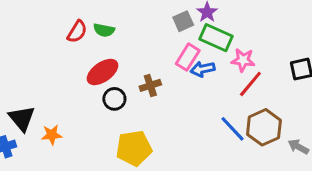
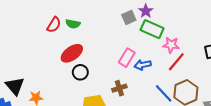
pink rectangle: (188, 57) -> (127, 58), moved
blue arrow: (203, 69) -> (143, 65), moved
brown cross: (150, 85) -> (119, 88), moved

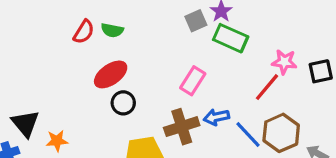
pink star: (171, 45) -> (284, 62), moved
blue arrow: (143, 65) -> (216, 117), moved
brown cross: (119, 88) -> (182, 127), size x1.5

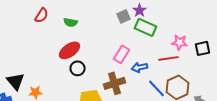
red semicircle: (84, 32) -> (42, 15), moved
red line: (267, 87) -> (168, 58), turned 42
blue arrow: (216, 117) -> (140, 67), moved

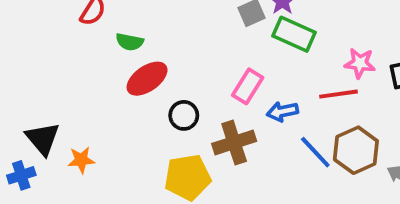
green semicircle: (70, 22) -> (130, 42), moved
black circle: (78, 68) -> (184, 115), moved

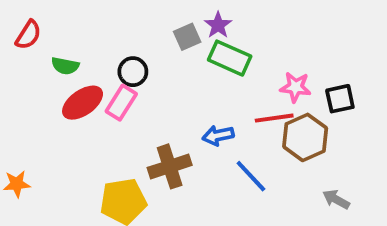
pink rectangle: (248, 86) -> (121, 103), moved
black circle: (184, 115) -> (133, 72), moved
brown hexagon: (356, 150) -> (305, 137), moved

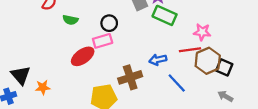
black square: (340, 99) -> (224, 67), moved, turned 35
red ellipse: (83, 103) -> (83, 56), moved
pink rectangle: (121, 103) -> (103, 41), turned 42

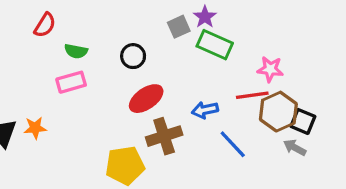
pink rectangle: (103, 41) -> (71, 82), moved
red ellipse: (83, 56) -> (146, 99), moved
orange star: (43, 87) -> (35, 128), moved
gray arrow: (225, 96) -> (295, 148), moved

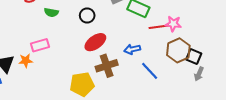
pink rectangle: (71, 82) -> (40, 45), moved
red line: (252, 95) -> (159, 27), moved
gray arrow: (295, 148) -> (199, 74), moved, turned -96

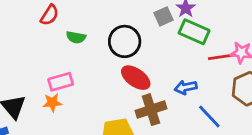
black circle: (87, 15) -> (125, 41), size x1.5
red ellipse: (95, 42) -> (136, 78), turned 70
orange star: (26, 61) -> (52, 103), moved

